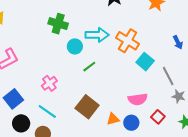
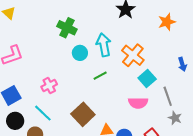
cyan arrow: (97, 35) -> (104, 45), turned -110
green line: (89, 67) -> (100, 76), moved
pink semicircle: (138, 99) -> (138, 103), moved

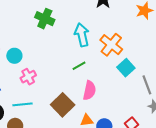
cyan circle: (80, 53) -> (14, 56), moved
pink semicircle: (138, 103) -> (89, 90), moved, turned -78
cyan line: (43, 113) -> (22, 104), turned -48

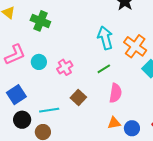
green cross: (45, 19) -> (40, 21), moved
pink cross: (28, 77) -> (65, 67), moved
brown square: (63, 105) -> (78, 97), moved, size x0.7

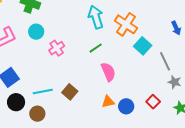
cyan circle: (39, 62) -> (36, 32), moved
pink semicircle: (115, 93) -> (108, 72), turned -30
brown square: (78, 97) -> (70, 92), moved

